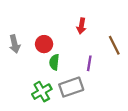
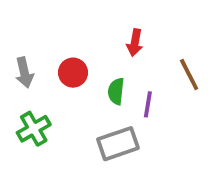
green semicircle: (54, 62) -> (116, 91), moved
green cross: (42, 92) -> (34, 129), moved

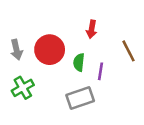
red circle: (73, 73) -> (50, 50), size x1.5

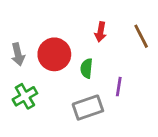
brown line: (128, 51) -> (141, 36), moved
purple line: (100, 71) -> (119, 87), moved

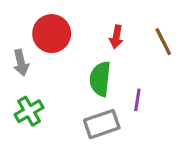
red circle: (54, 54) -> (52, 34), moved
green semicircle: (87, 68) -> (100, 79), size x1.5

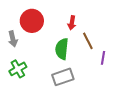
brown line: (163, 42) -> (88, 41), moved
purple line: (137, 100) -> (103, 58), moved

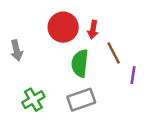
red circle: (32, 21) -> (63, 27), moved
green cross: (18, 69) -> (33, 100), moved

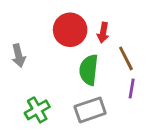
purple line: (133, 75) -> (132, 88), moved

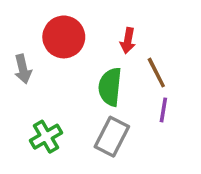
red circle: (70, 30) -> (64, 37), moved
gray rectangle: (90, 110) -> (112, 137), turned -44

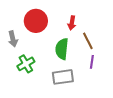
green cross: (46, 137) -> (26, 64), moved
gray rectangle: (112, 137) -> (63, 77), turned 55

